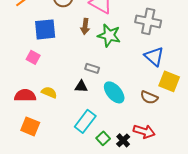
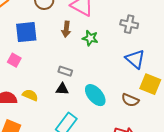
gray cross: (148, 21) -> (129, 24), size x0.7
green star: (109, 35) -> (90, 38), size x0.7
gray rectangle: (92, 68) -> (65, 71), moved

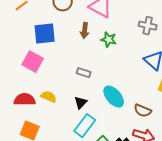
pink square: (14, 60) -> (33, 62), size x1.5
black triangle: (62, 89) -> (81, 103), moved, turned -48
brown semicircle: (130, 100) -> (143, 111), moved

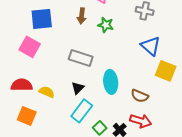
gray rectangle: (84, 73) -> (81, 58), size x1.6
yellow semicircle: (49, 97) -> (47, 92), moved
cyan ellipse: (114, 97) -> (111, 82), turned 35

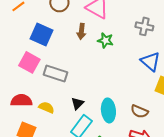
blue square: (42, 19) -> (41, 34), turned 30
gray rectangle: (81, 58) -> (55, 73), moved
cyan ellipse: (111, 82) -> (108, 110), moved

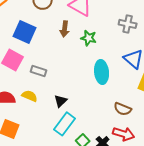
gray rectangle: (55, 73) -> (39, 71), size x0.7
yellow semicircle: (46, 107) -> (30, 96), moved
cyan ellipse: (108, 110) -> (102, 72), moved

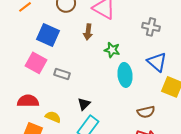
green star: (89, 38) -> (112, 50), moved
yellow semicircle: (30, 96) -> (53, 117), moved
brown semicircle: (123, 109) -> (146, 112), turned -36

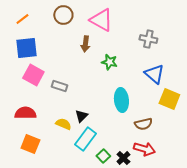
blue square: (48, 35) -> (26, 48), moved, turned -30
cyan ellipse: (125, 75) -> (121, 100), moved
yellow semicircle: (53, 117) -> (63, 124), moved

